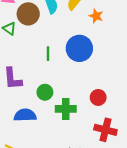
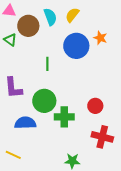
orange star: (96, 16) -> (100, 38), moved
blue circle: (79, 48) -> (76, 46), moved
green circle: (45, 92) -> (44, 101), size x1.5

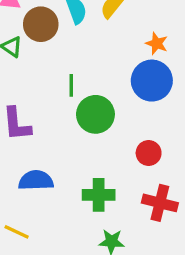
blue circle: (76, 46) -> (152, 81), moved
green circle: (44, 101) -> (95, 114), moved
green cross: (64, 117) -> (99, 195), moved

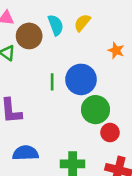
blue circle: (152, 81) -> (81, 79), moved
green circle: (95, 114) -> (95, 110), moved

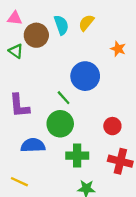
green line: (52, 82) -> (64, 98), moved, turned -42
green circle: (95, 110) -> (60, 124), moved

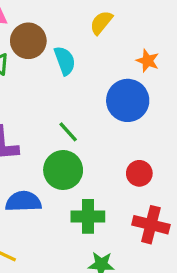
cyan semicircle: (61, 25) -> (65, 61), moved
blue circle: (85, 76) -> (128, 100), moved

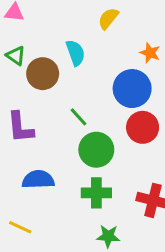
brown circle: (28, 41) -> (43, 74), moved
green circle: (63, 170) -> (96, 150), moved
red circle: (139, 173) -> (143, 127), moved, size x1.4

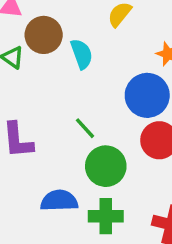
brown circle: (43, 74) -> (44, 35), moved
blue semicircle: (38, 180) -> (59, 201), moved

